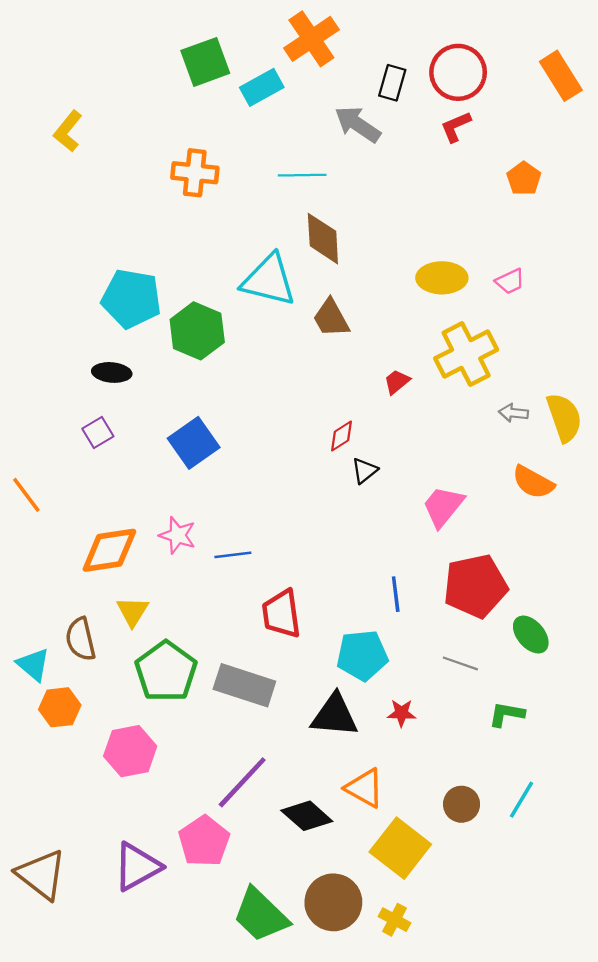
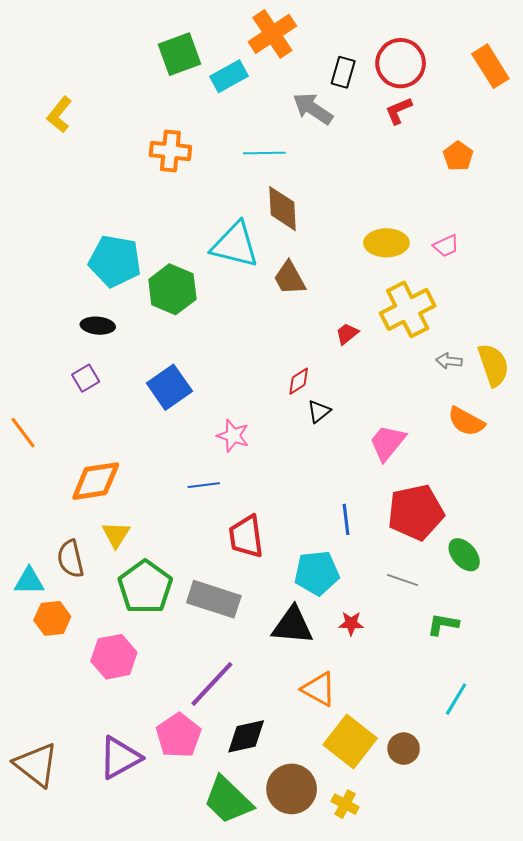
pink star: (178, 535) -> (233, 436), moved
cyan triangle: (33, 665) -> (29, 581), turned -40
brown circle: (462, 804) -> (404, 749), moved
black diamond: (307, 816) -> (246, 736), moved, turned -54

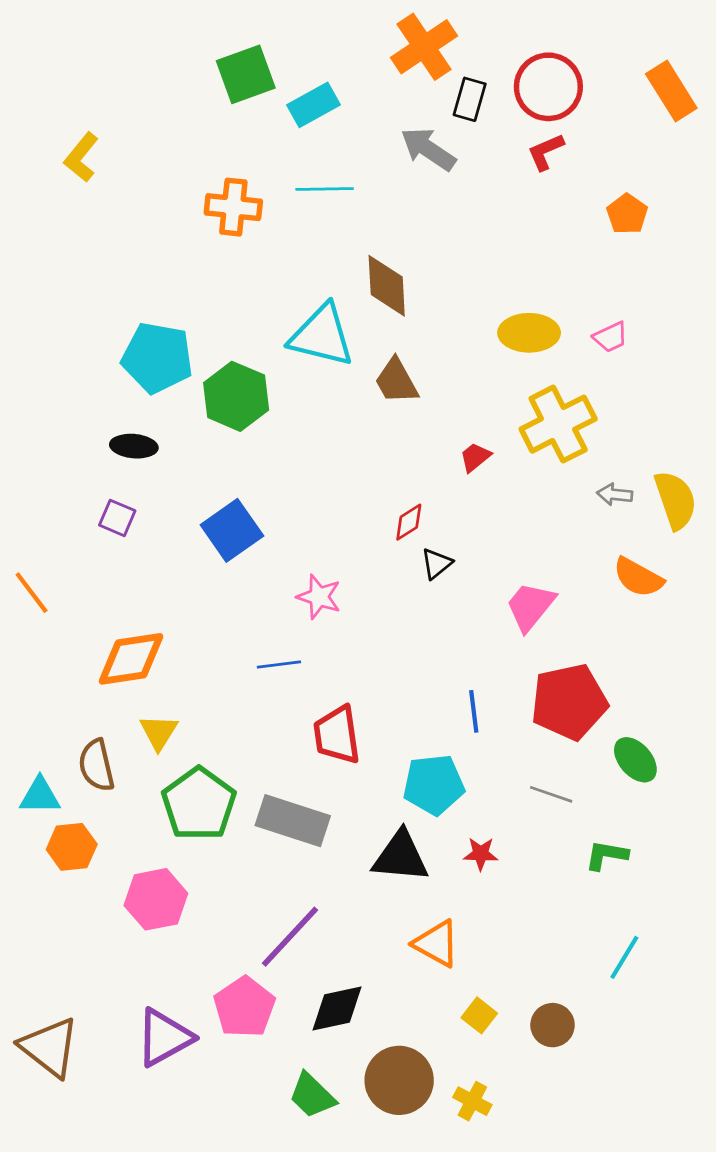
orange cross: (272, 34) -> (424, 47), moved
cyan line: (264, 153) -> (325, 189), moved
purple square: (86, 378) -> (117, 518), turned -36
yellow square: (350, 741) -> (479, 1015), size x0.5
green trapezoid: (228, 800) -> (312, 1096), size x0.7

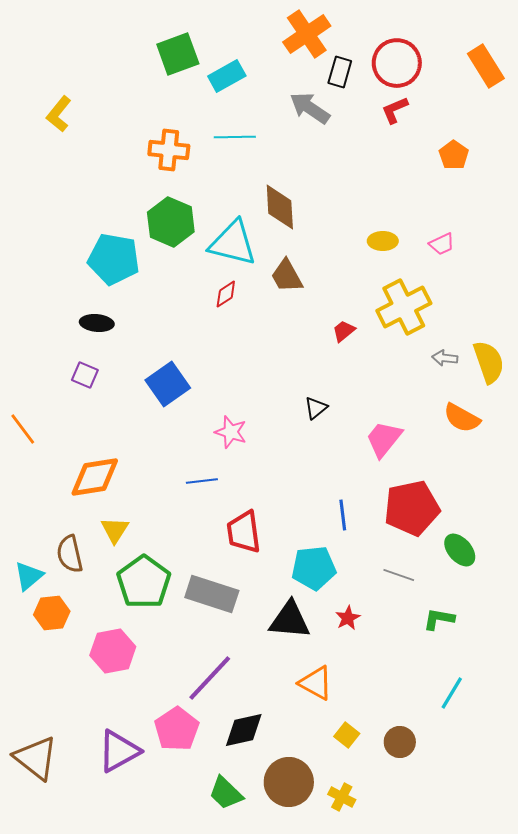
yellow ellipse: (529, 333) -> (383, 241), size x0.7
green hexagon: (236, 396) -> (171, 222), moved
red diamond: (409, 522) -> (226, 294), moved
cyan triangle: (40, 796) -> (29, 576), turned -40
red star: (481, 854) -> (348, 618), turned -30

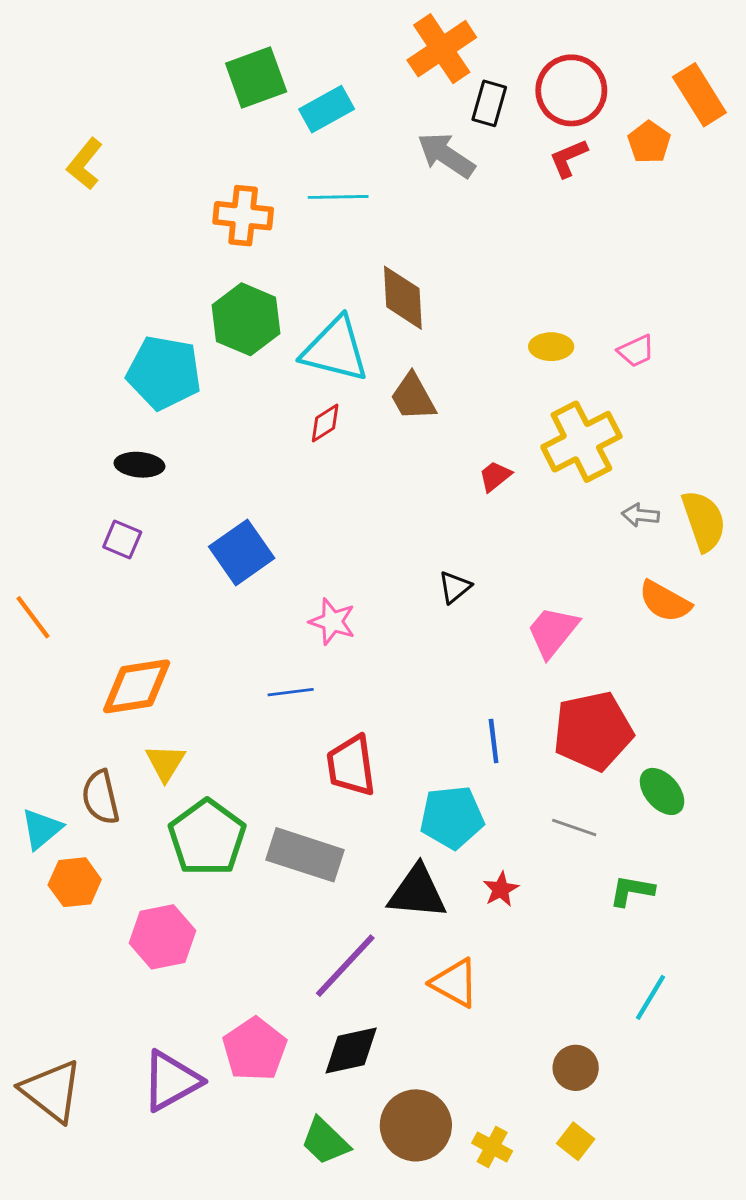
orange pentagon: (454, 155) -> (649, 142), moved
purple line: (210, 678) -> (345, 966), moved
yellow square: (347, 735) -> (576, 1141), moved

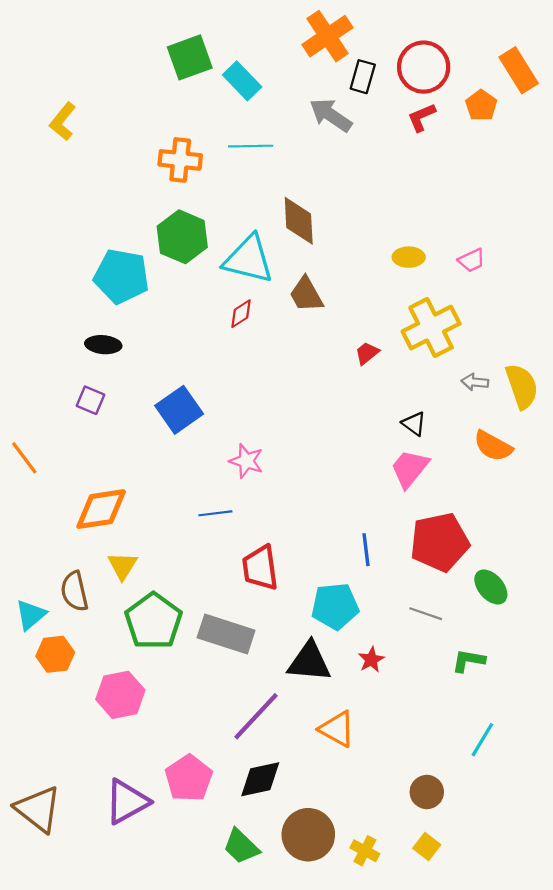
cyan rectangle: (327, 109) -> (242, 81), turned 75
black triangle: (455, 587) -> (414, 424), moved, turned -45

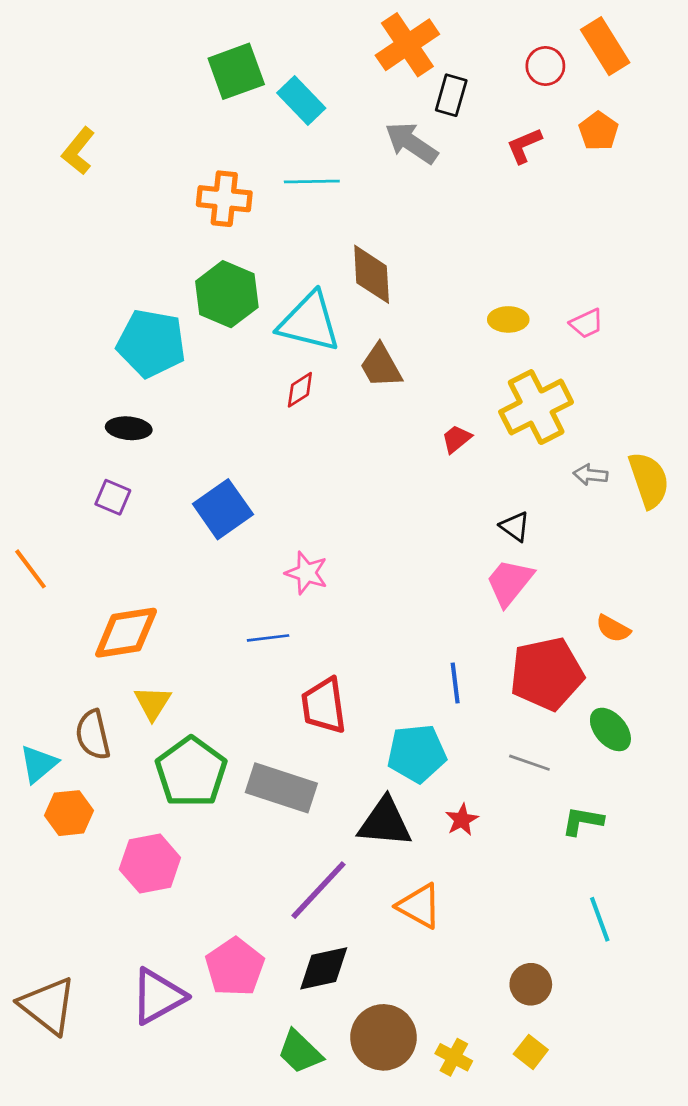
red circle: (424, 67) -> (545, 66), moved, size x0.6
orange rectangle: (519, 70) -> (605, 46), moved
orange semicircle: (493, 446) -> (613, 629), moved, size x0.7
cyan line: (482, 740) -> (600, 919), turned -51

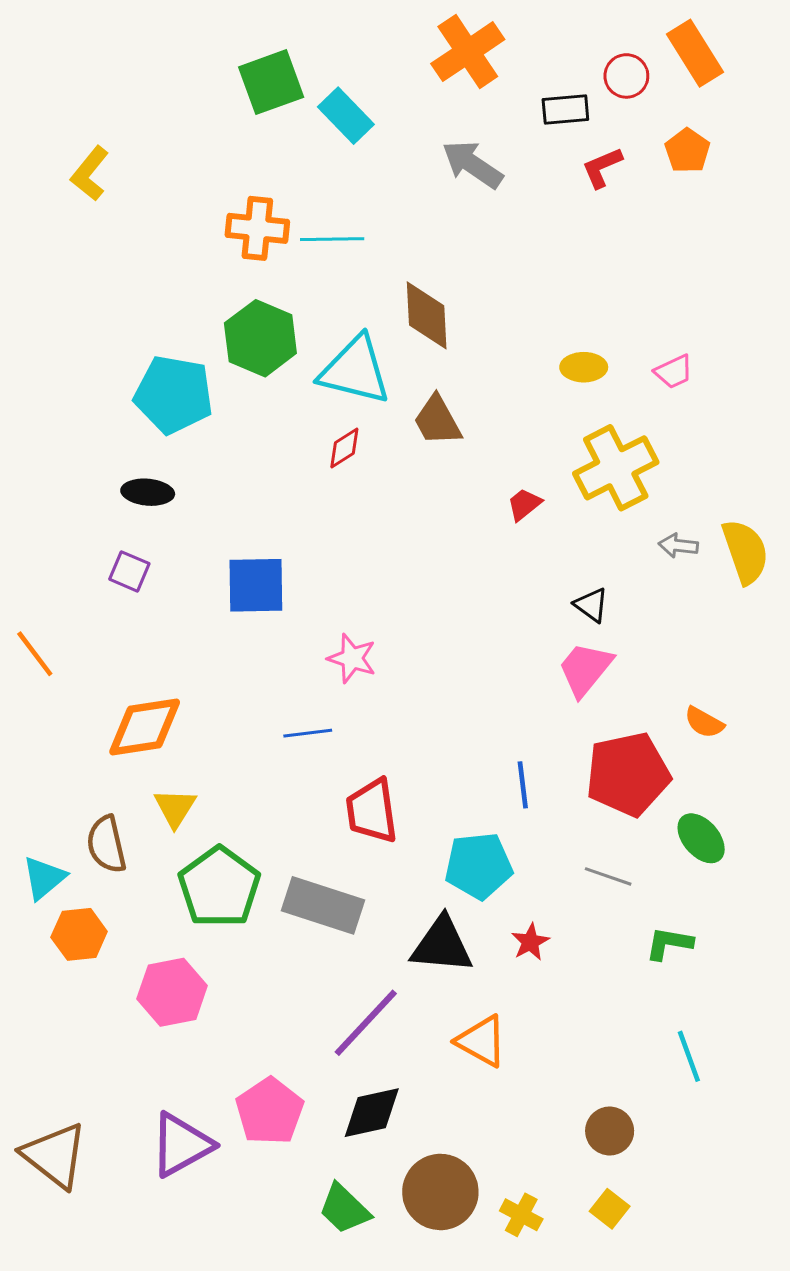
black rectangle: (451, 95) -> (565, 110), moved, turned 69
cyan line: (312, 181) -> (332, 239), moved
blue square: (223, 509) -> (256, 585), turned 34

